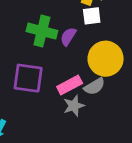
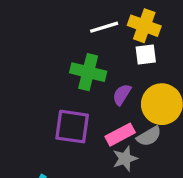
purple semicircle: (68, 37) -> (122, 95), moved

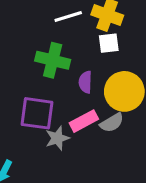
purple semicircle: (122, 95) -> (85, 82), turned -30
gray star: (125, 159) -> (57, 138), moved

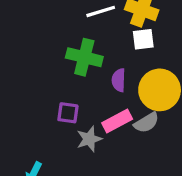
purple square: (37, 113) -> (68, 113), size x0.6

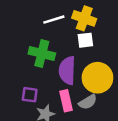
purple semicircle: (119, 80) -> (67, 70), size x1.6
pink rectangle: (117, 121) -> (66, 101), turned -75

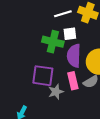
white square: (85, 40) -> (70, 34), moved
purple square: (30, 95) -> (43, 76), size x1.6

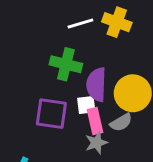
white square: (70, 34) -> (86, 105), moved
gray star: (56, 92) -> (96, 143), moved

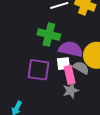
purple semicircle: (96, 85) -> (71, 49), turned 100
gray semicircle: (121, 122) -> (81, 68), moved, turned -119

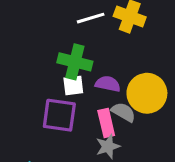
purple semicircle: (71, 49) -> (108, 84), size x0.7
white square: (63, 64) -> (73, 85), moved

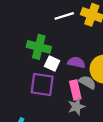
green cross: (75, 62) -> (39, 47), moved
white square: (73, 85) -> (52, 63), turned 32

